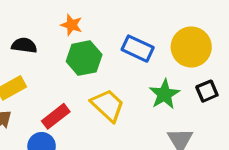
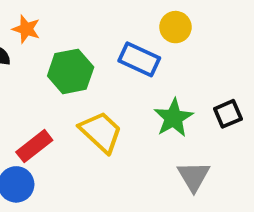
orange star: (71, 25) -> (26, 29), moved
yellow circle: (191, 47) -> (175, 27), moved, size x0.6

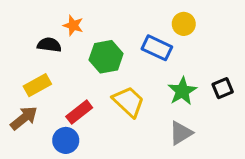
gray triangle: (194, 176) -> (181, 133), moved, turned 30

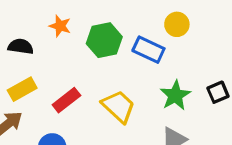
black semicircle: (49, 45) -> (21, 46), moved
green hexagon: (106, 57) -> (104, 40), moved
red rectangle: (79, 112) -> (66, 100), moved

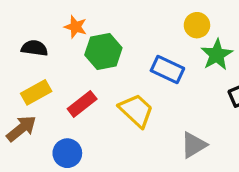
green hexagon: (104, 40) -> (103, 51), moved
blue rectangle: (148, 50) -> (167, 69), moved
green star: (175, 95) -> (217, 55), moved

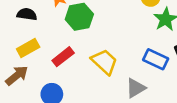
blue rectangle: (167, 69) -> (156, 59), moved
gray triangle: (194, 145) -> (136, 88), moved

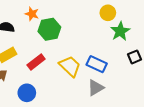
blue rectangle: (156, 59) -> (97, 64), moved

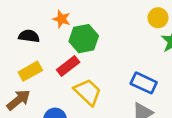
red rectangle: (36, 62) -> (68, 66), moved
yellow trapezoid: (70, 66) -> (88, 92), moved

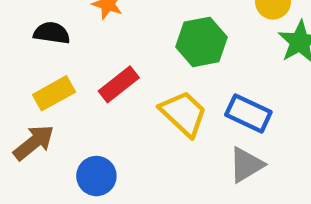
green hexagon: (84, 39) -> (201, 42), moved
yellow trapezoid: (88, 92) -> (184, 113), moved

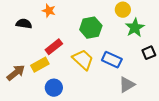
yellow rectangle: (54, 93) -> (40, 65), moved
gray triangle: (246, 165) -> (127, 85), moved
blue circle: (96, 176) -> (54, 88), moved

